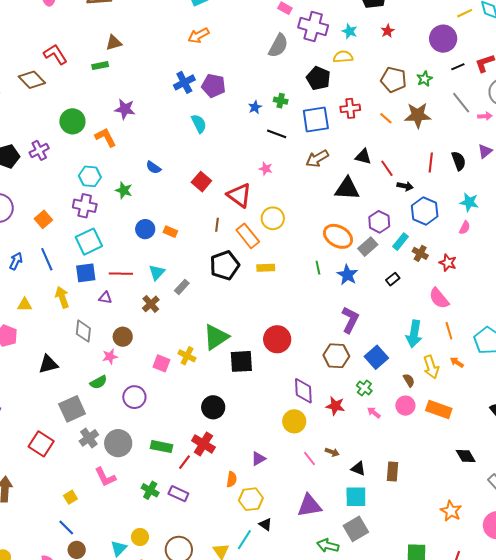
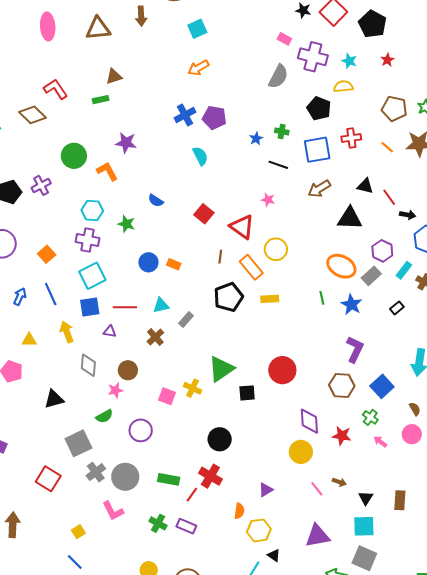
cyan triangle: (157, 272) -> (161, 305), turned 36
black square: (241, 361) -> (247, 393), size x0.7
black triangle: (358, 469) -> (366, 498), turned 42
gray square: (356, 529) -> (364, 558), turned -35

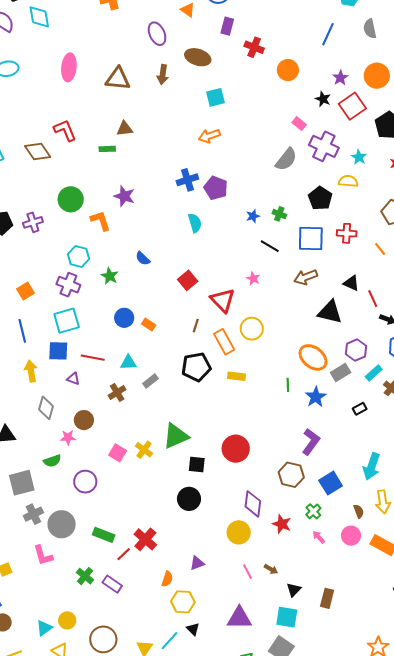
black circle: (220, 439) -> (189, 499), moved

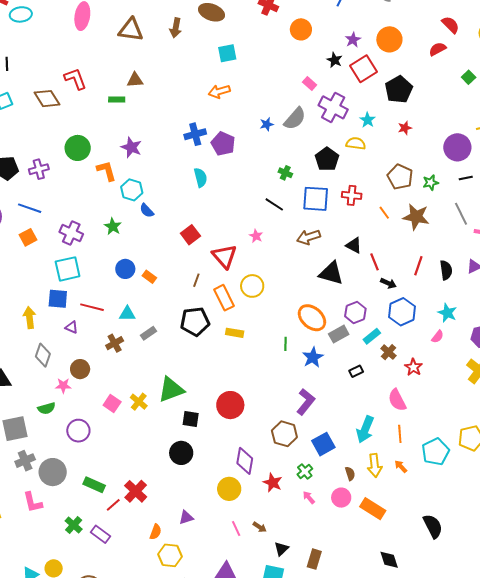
blue star: (253, 216) -> (267, 124), moved
cyan hexagon: (79, 257) -> (132, 190), moved
blue line: (22, 331) -> (30, 208), moved, turned -60

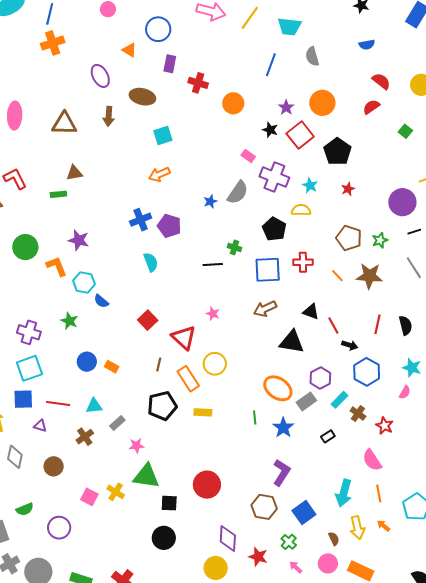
black line: (274, 204) -> (213, 265), moved, turned -30
pink star: (63, 386) -> (136, 446), moved
green triangle: (171, 390) -> (146, 476), turned 36

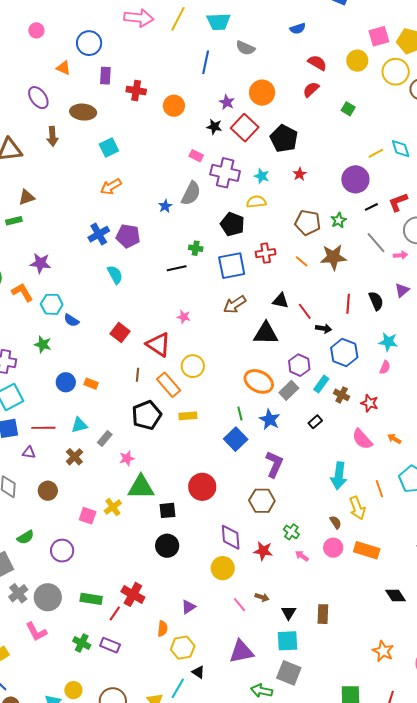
gray semicircle: (312, 56) -> (245, 48), turned -42
yellow cross: (116, 492) -> (113, 507), turned 30
orange line: (379, 493) -> (379, 489), moved
blue square: (304, 512) -> (236, 439), moved
orange arrow: (383, 526) -> (394, 439), moved

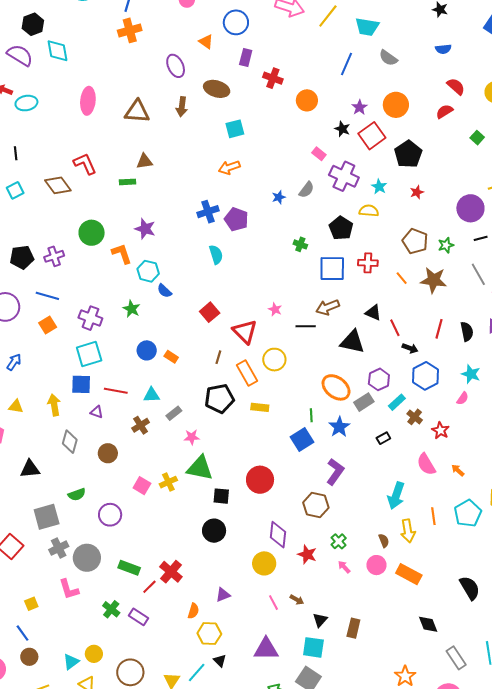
gray semicircle: (191, 193) -> (306, 190), size x0.7
black line: (177, 268) -> (306, 326), moved

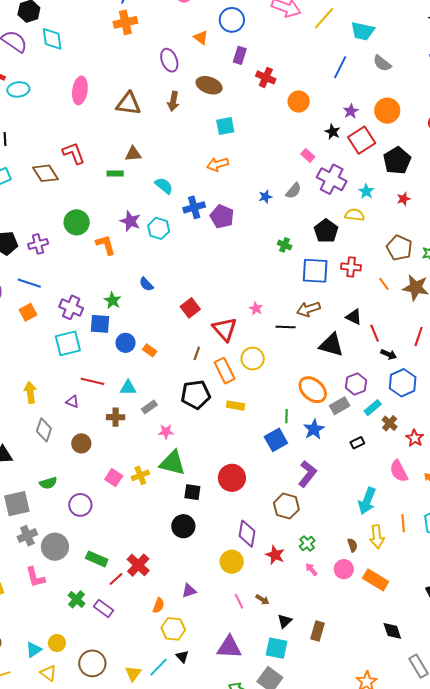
cyan semicircle: (216, 255) -> (164, 186), moved, turned -36
cyan hexagon: (148, 271) -> (159, 228), moved
blue square: (81, 384) -> (100, 324), moved
brown cross: (141, 425) -> (116, 417), turned 30

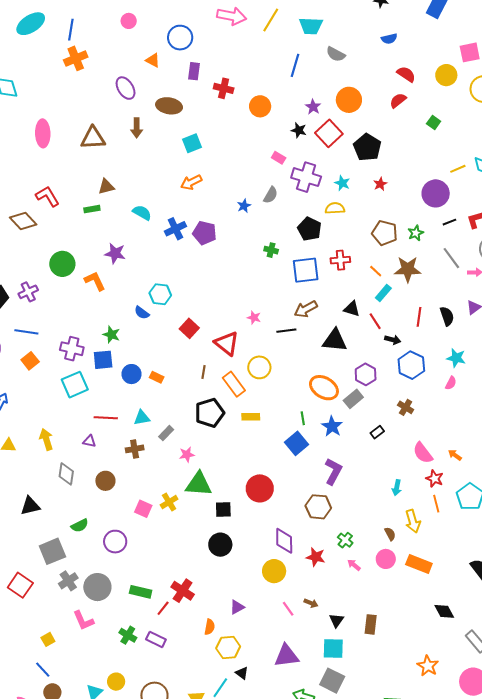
cyan hexagon: (159, 228) -> (160, 294), moved
cyan rectangle: (373, 408) -> (383, 293), moved
red star: (415, 438) -> (435, 479), moved
cyan arrow: (367, 501) -> (397, 488), size x0.6

